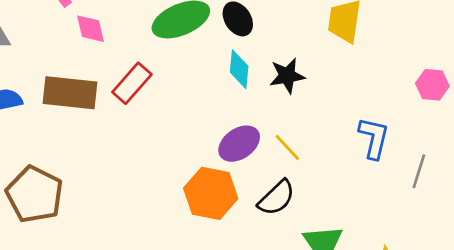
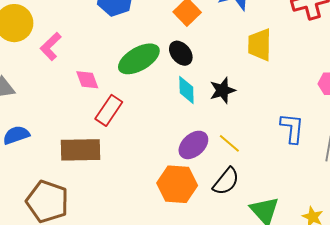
pink diamond: (90, 29) -> (87, 80), moved
brown rectangle: (70, 93) -> (80, 150), moved

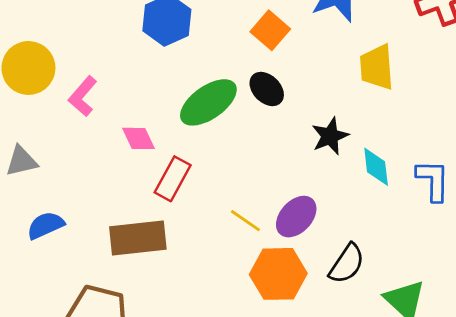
cyan diamond: (186, 90) -> (376, 167), moved
yellow line: (229, 143) -> (245, 221), moved

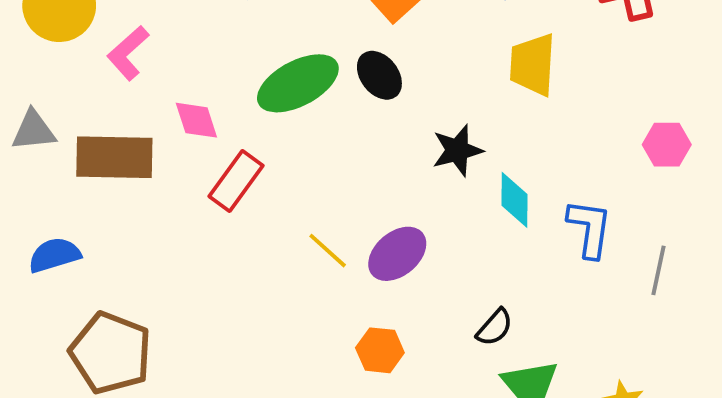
blue semicircle: (46, 225) -> (54, 255), moved
brown rectangle: (138, 238) -> (114, 157), moved
black semicircle: (347, 264) -> (495, 327), moved, size x0.7
orange hexagon: (278, 274) -> (380, 350), moved, size x0.6

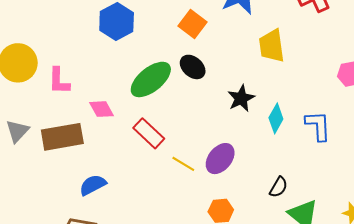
pink L-shape: (128, 53) -> (59, 81), turned -36
gray triangle: (34, 131) -> (17, 131), turned -30
red rectangle: (236, 181) -> (149, 133), moved, turned -72
cyan diamond: (515, 200) -> (276, 118), turned 40
blue semicircle: (54, 255) -> (93, 185), moved

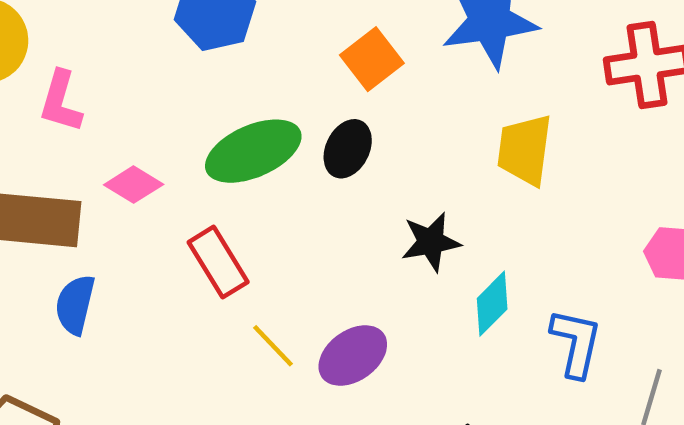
black ellipse: (193, 67) -> (348, 149), turned 60
pink diamond: (101, 109) -> (134, 185), turned -45
blue semicircle: (93, 185) -> (75, 305), moved, turned -64

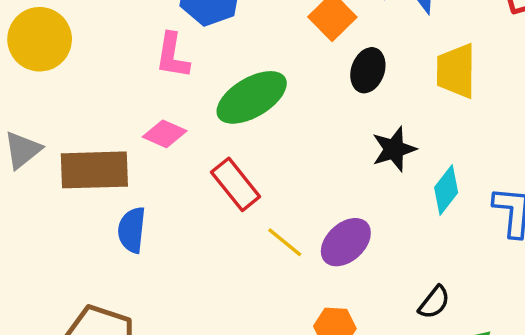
pink L-shape: (61, 101) -> (172, 56), moved
black ellipse: (348, 149) -> (368, 70), moved

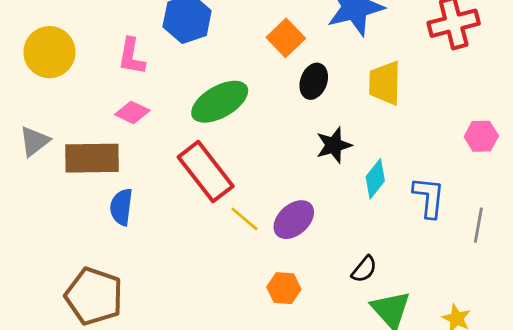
pink L-shape: (172, 56) -> (132, 56), moved
pink diamond: (165, 134) -> (132, 112), moved
red rectangle: (236, 184) -> (206, 172), size x1.4

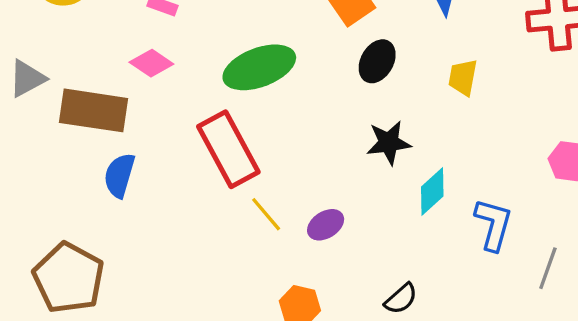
yellow trapezoid: (385, 83) -> (463, 77), size x0.7
purple ellipse: (294, 220) -> (326, 225), size x0.7

